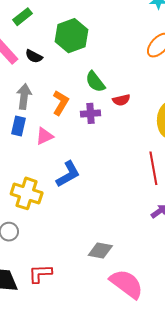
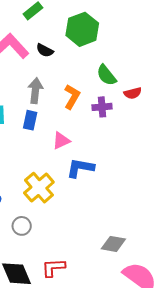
pink triangle: (44, 136) -> (61, 141), moved
blue L-shape: (68, 174) -> (80, 168), turned -140
yellow cross: (27, 193) -> (39, 188), turned 32

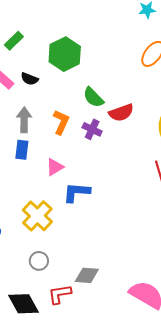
red semicircle: (133, 93) -> (121, 113), size x1.4
purple cross: (102, 107) -> (92, 129), turned 36
gray circle: (22, 226) -> (39, 261), moved
gray diamond: (113, 244) -> (87, 275), moved

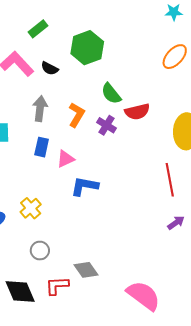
blue rectangle: (22, 150) -> (42, 147), moved
yellow cross: (37, 216) -> (31, 208), moved, size x0.7
gray diamond: (87, 275) -> (86, 270), turned 45

